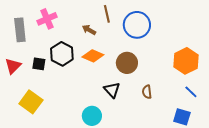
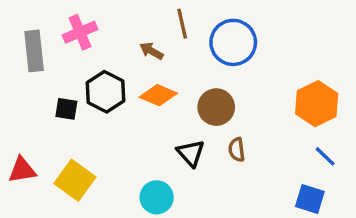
red triangle: (13, 66) -> (22, 170), moved, turned 36
brown semicircle: (147, 92) -> (237, 150), moved
yellow square: (31, 102) -> (75, 180), moved

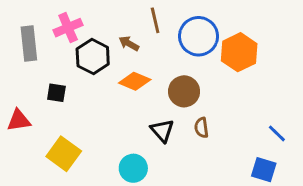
black hexagon: (106, 92) -> (93, 57), moved
orange hexagon: (317, 104) -> (239, 52), moved
red triangle: (22, 170) -> (19, 120), moved

